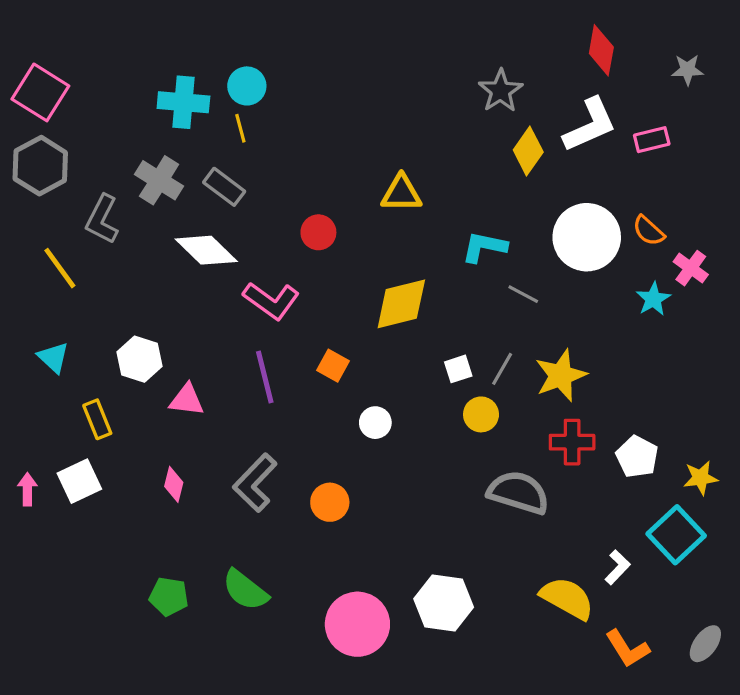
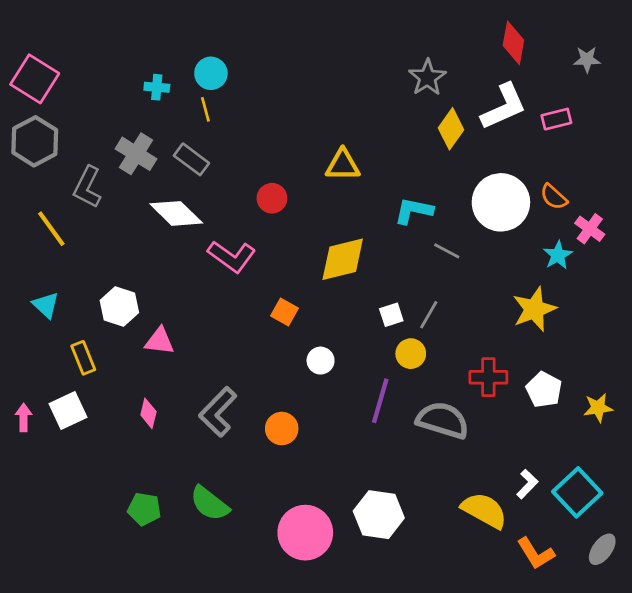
cyan cross: (183, 102) -> (157, 87), size x0.6
yellow star: (561, 375) -> (534, 309), moved
purple line: (265, 377) -> (380, 401), moved, turned 30
cyan square: (676, 535) -> (577, 492), moved

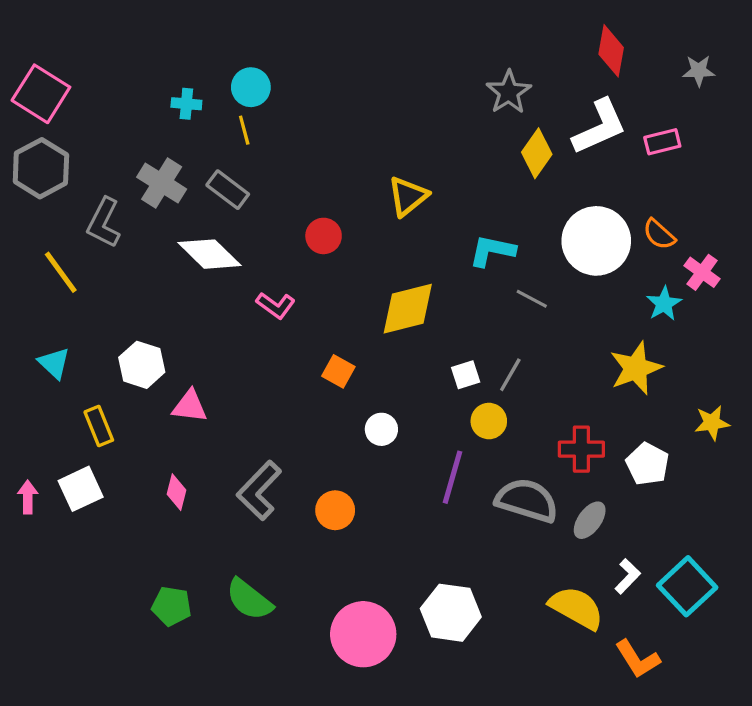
yellow triangle: (343, 165) -> (408, 196), turned -39
pink L-shape: (232, 256) -> (276, 305), size x0.7
yellow star: (598, 408) -> (712, 423), moved
gray ellipse: (602, 549) -> (590, 520), moved

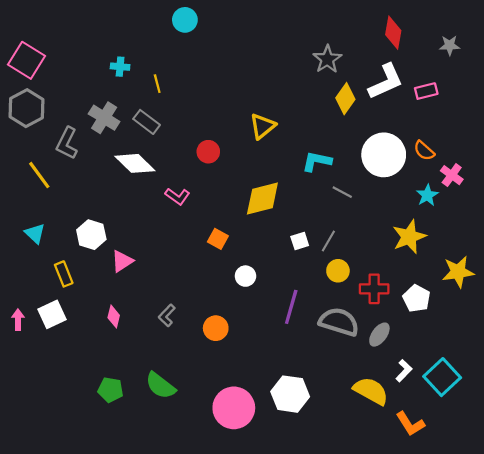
cyan circle: (251, 87) -> (185, 20), moved
pink triangle: (190, 406) -> (122, 261), turned -40
yellow circle: (489, 421) -> (338, 271), moved
yellow star: (712, 423) -> (458, 272), size x1.4
gray L-shape: (259, 490) -> (167, 315), size x0.6

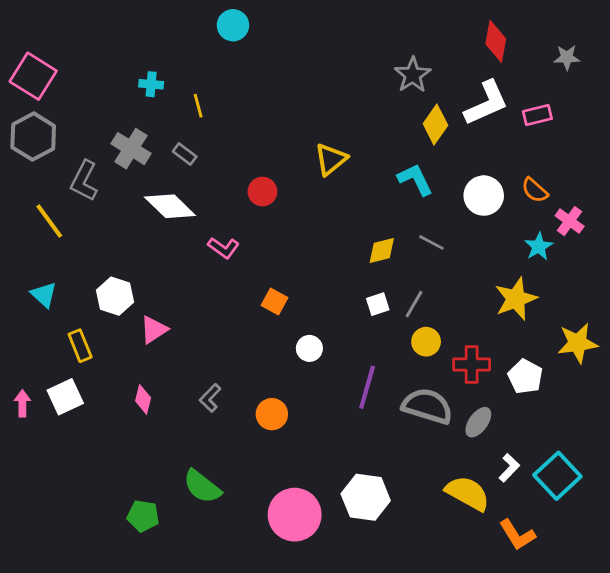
gray rectangle: (147, 122) -> (185, 154), size x0.7
white circle: (384, 155) -> (484, 196), size x0.7
cyan L-shape: (317, 161) -> (415, 179), moved, turned 52
yellow diamond: (262, 198) -> (382, 251), moved, size x0.6
green pentagon: (110, 390) -> (143, 516), moved

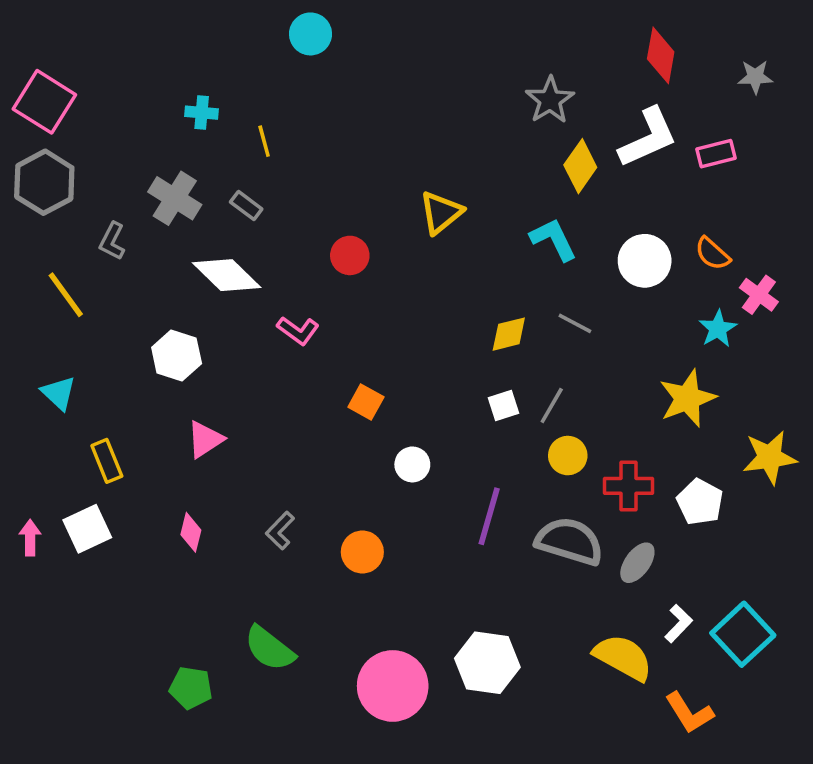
gray L-shape: (84, 181) -> (112, 241), size x0.7
white hexagon: (115, 296) -> (177, 355), moved

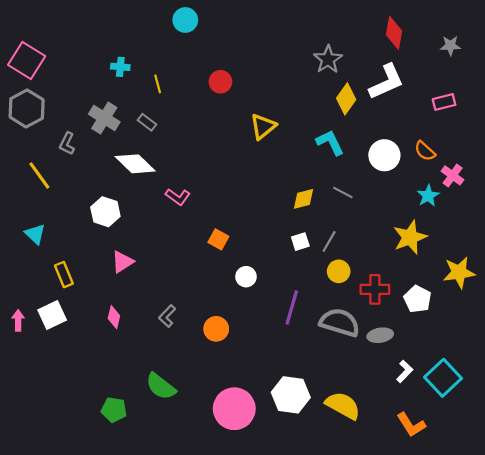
pink rectangle: (716, 154) -> (444, 102), moved
red circle: (350, 255) -> (220, 82), moved
gray ellipse: (637, 563) -> (380, 335), turned 45
yellow semicircle: (623, 657) -> (343, 406), moved

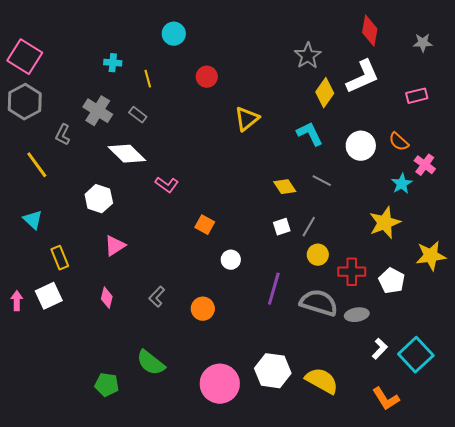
cyan circle: (185, 20) -> (174, 34), moved
yellow diamond: (303, 199) -> (285, 187), turned 70

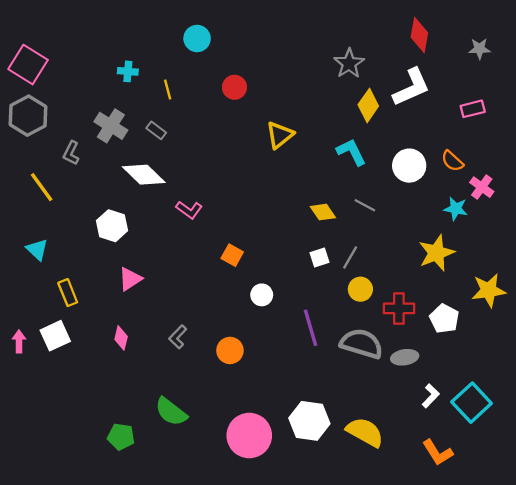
cyan star: (402, 184) -> (456, 209), turned -30
purple line: (274, 289) -> (310, 328), turned -32

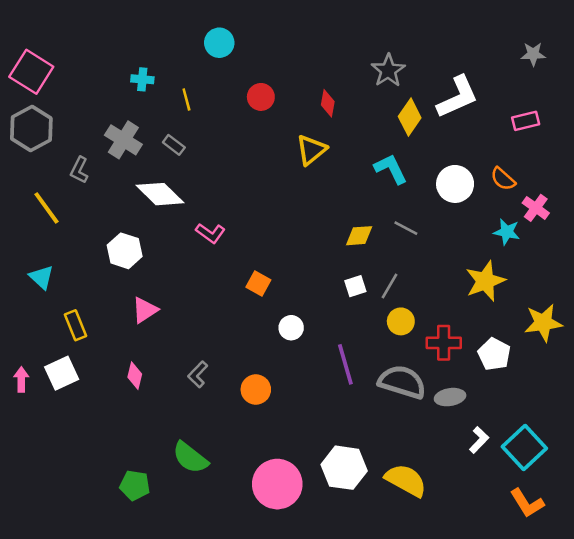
red diamond: (419, 35) -> (328, 103), moved, size x0.7
yellow diamond: (323, 212) -> (359, 236), turned -60
orange L-shape: (438, 453) -> (527, 503), moved

